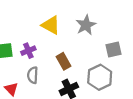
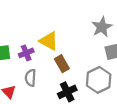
yellow triangle: (51, 25) -> (49, 41), moved
gray star: (86, 25) -> (102, 27), moved

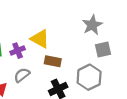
brown rectangle: (62, 64) -> (53, 61), turned -49
gray semicircle: (30, 78) -> (22, 75), turned 49

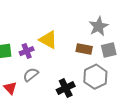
brown rectangle: (53, 61) -> (84, 49), moved

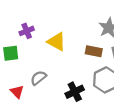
purple cross: (27, 51) -> (27, 31), moved

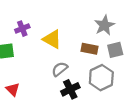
gray semicircle: (38, 78) -> (60, 69), moved

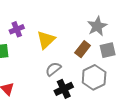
yellow triangle: (52, 39) -> (46, 40), turned 48
brown rectangle: (90, 49) -> (83, 49), turned -63

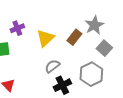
brown rectangle: (83, 49) -> (74, 37), moved
gray square: (108, 50) -> (104, 48), turned -35

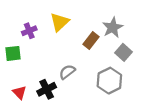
yellow triangle: (45, 38) -> (60, 22), moved
black cross: (62, 85) -> (47, 89), moved

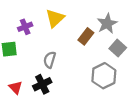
gray semicircle: (67, 72) -> (50, 60), moved, turned -35

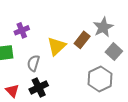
yellow triangle: (55, 18) -> (57, 46), moved
gray semicircle: (50, 60) -> (33, 63), moved

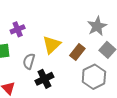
brown rectangle: (82, 40) -> (77, 52), moved
black cross: (39, 87) -> (44, 79), moved

